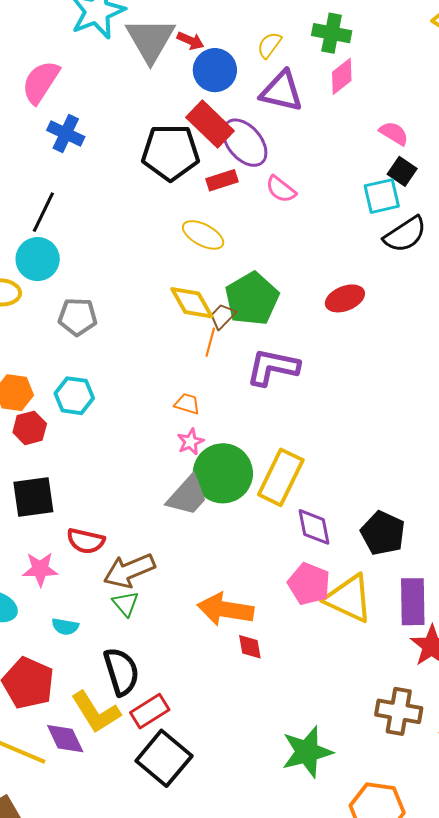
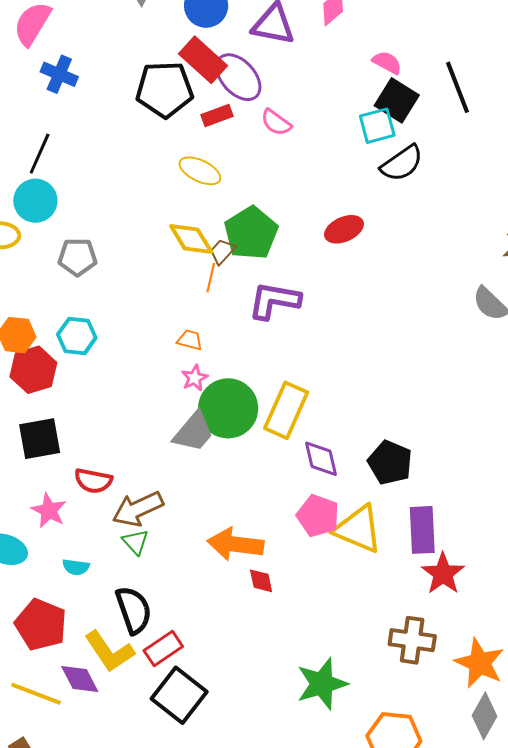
black square: (402, 171) -> (397, 100), size x1.5
red hexagon: (30, 428) -> (33, 370), size x1.4
pink star: (40, 569) -> (49, 511), turned 30

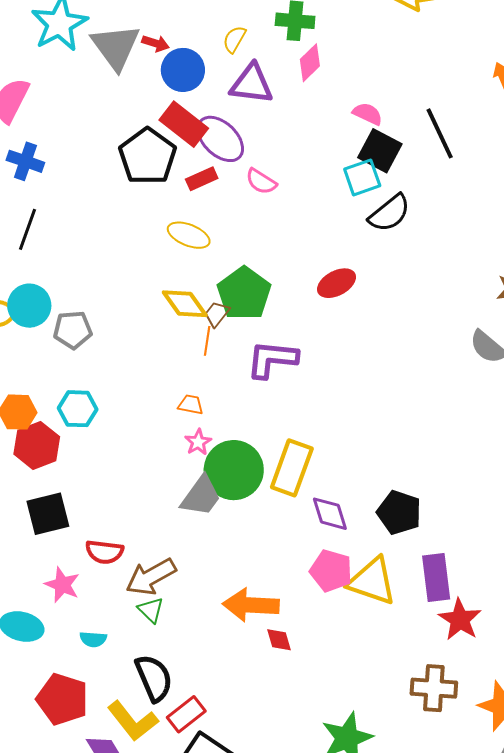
blue cross: (59, 74) -> (25, 161), moved
black pentagon: (165, 89) -> (148, 156), turned -30
cyan circle: (35, 201) -> (29, 306), moved

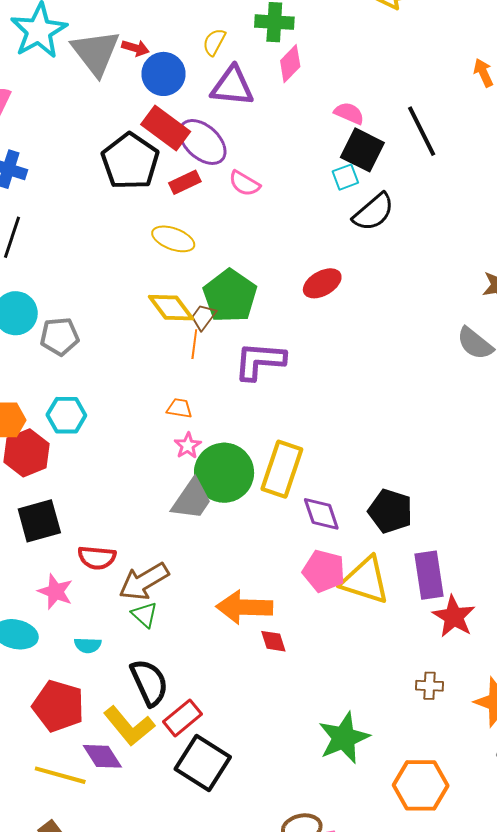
cyan square: (362, 177) -> (345, 177), size x0.7
brown cross: (434, 688) -> (429, 686), size x0.6

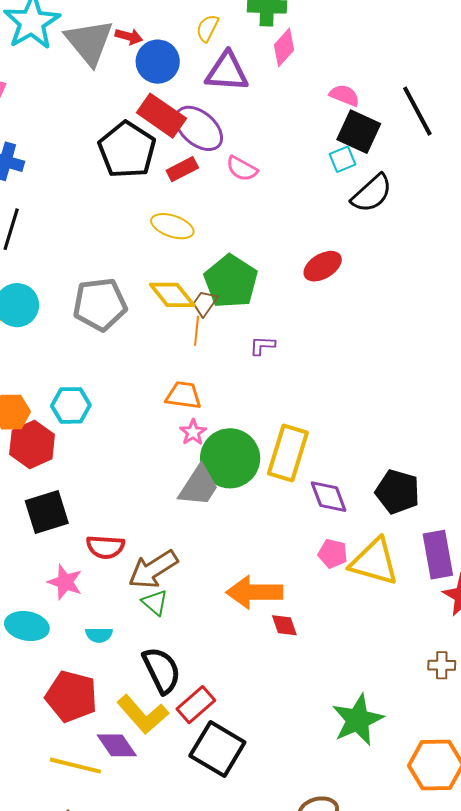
gray pentagon: (60, 336) -> (100, 304), moved, size x1.4
purple L-shape: (260, 361) -> (262, 346), size x0.5
orange trapezoid: (179, 408) -> (184, 395), size x1.4
pink pentagon: (324, 571) -> (333, 554), size x0.7

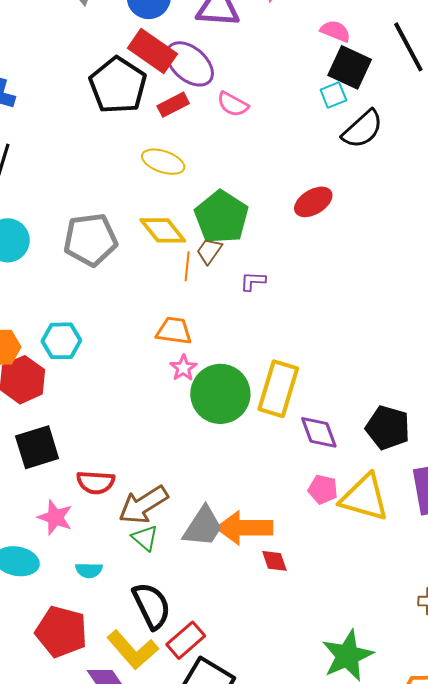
brown trapezoid: (205, 303) -> (209, 251), moved
gray trapezoid: (199, 486) -> (203, 527), moved

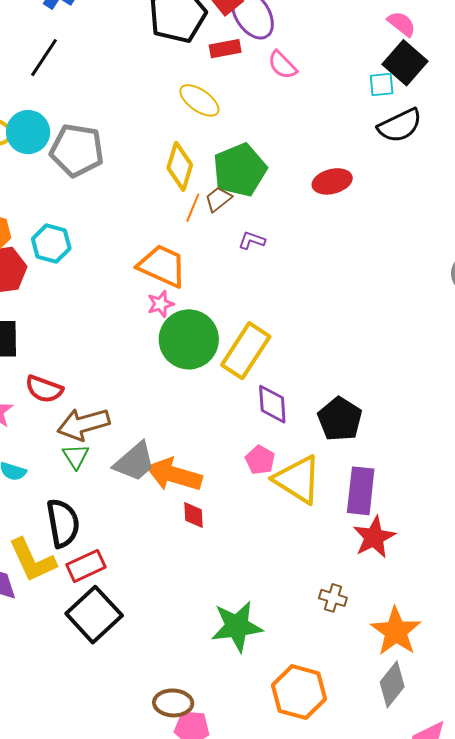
yellow diamond: (163, 230) -> (180, 166), turned 39
gray pentagon: (90, 240) -> (77, 150), moved
orange trapezoid: (174, 331) -> (162, 266), size x1.4

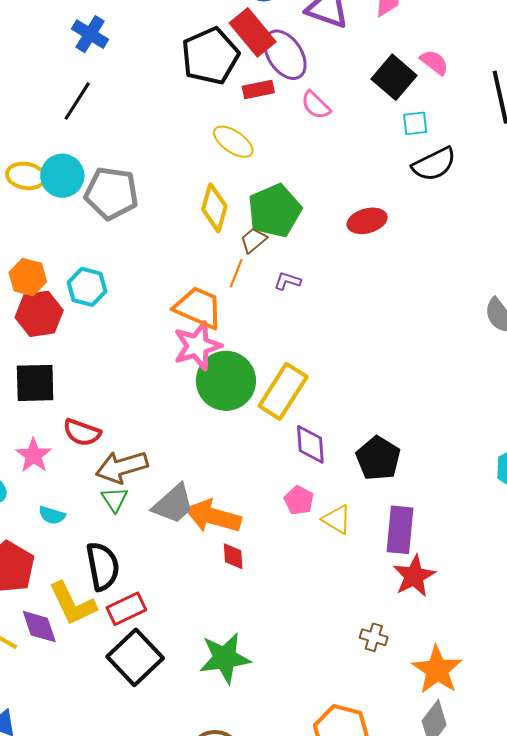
black square: (405, 63) -> (394, 77), moved
orange line: (193, 208) -> (236, 273), moved
pink star: (161, 304) -> (197, 346), size x1.8
yellow triangle: (298, 480) -> (337, 519), size x0.6
green star: (237, 626) -> (225, 658), moved

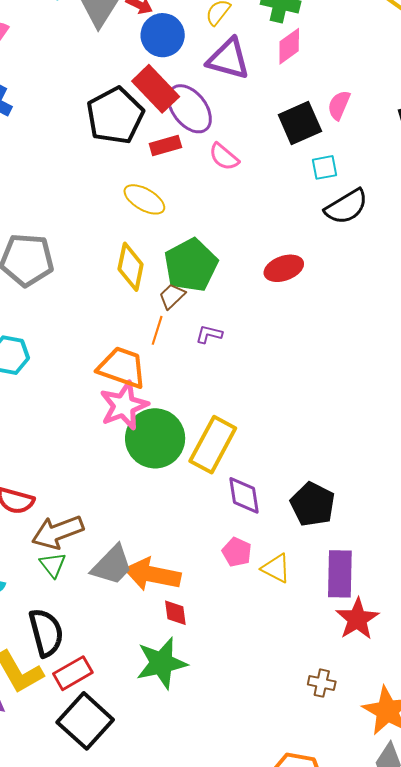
pink semicircle: (434, 62) -> (339, 105), turned -100
black square: (394, 77) -> (300, 123), turned 30
green star: (225, 658) -> (162, 663), moved

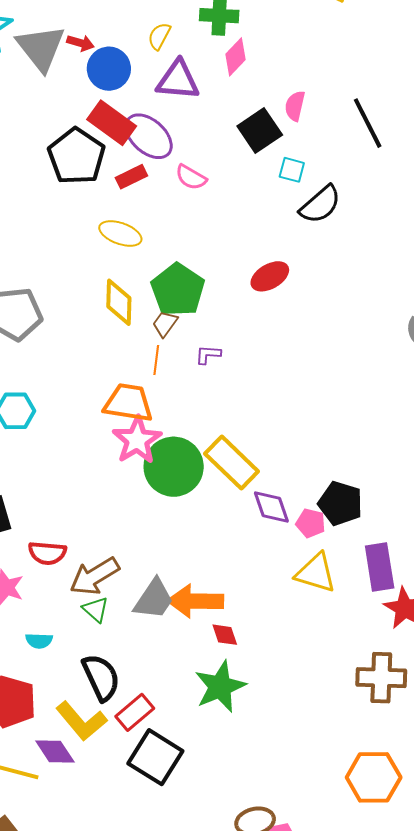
cyan square: (324, 167) -> (292, 170), turned 36
yellow rectangle: (213, 445) -> (232, 462), turned -64
pink pentagon: (237, 552) -> (311, 523), moved
yellow triangle: (276, 568) -> (316, 573), size x1.4
brown cross: (322, 683) -> (381, 678), size x1.8

